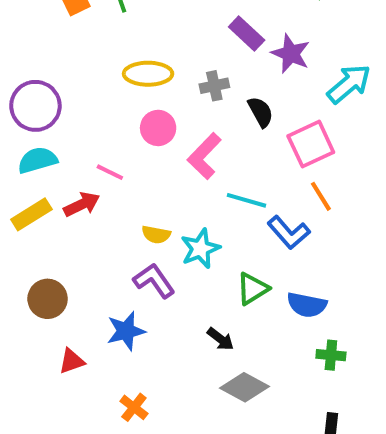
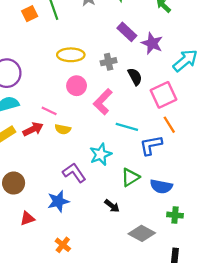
blue L-shape: (289, 232) -> (151, 145), turned 120
yellow semicircle: (156, 235) -> (63, 129), moved
gray diamond: (244, 387) -> (142, 233), moved

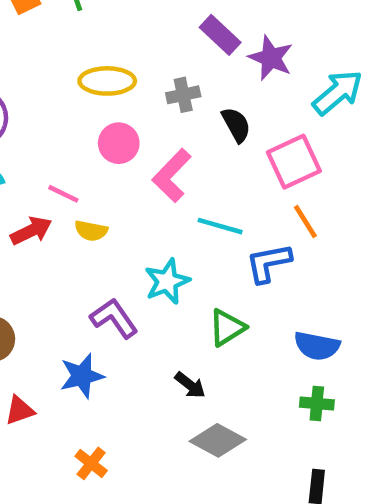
blue semicircle: (161, 186) -> (317, 346), moved
gray diamond: (142, 233) -> (218, 440), moved

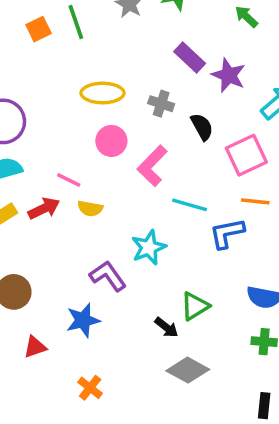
gray cross: (183, 95) -> (161, 104), turned 30
orange line: (305, 221) -> (255, 201), turned -52
green triangle: (227, 327) -> (195, 306), moved

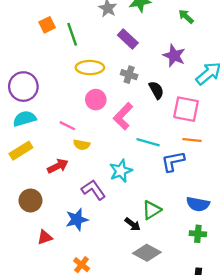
green line: (76, 22) -> (72, 34), moved
purple rectangle: (190, 57) -> (128, 39), moved
pink square: (246, 155) -> (186, 109), turned 36
red arrow: (44, 208) -> (58, 166), moved

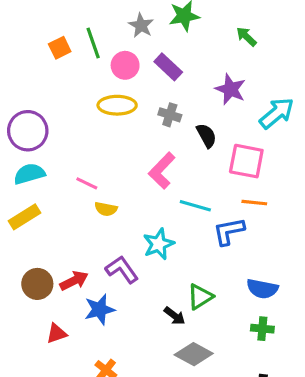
green line: (72, 34) -> (93, 43), moved
pink circle: (96, 100) -> (125, 65), moved
red arrow: (58, 166) -> (74, 281), moved

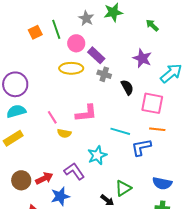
purple rectangle: (168, 67) -> (96, 55), moved
pink L-shape: (162, 171) -> (86, 113), moved, turned -140
pink line: (87, 183) -> (52, 117), turned 32

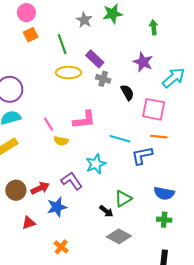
green arrow: (152, 25) -> (154, 27), turned 40
green line: (56, 29) -> (62, 44), moved
pink circle: (76, 43) -> (26, 13), moved

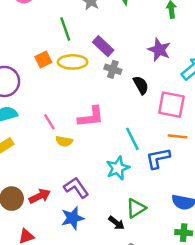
orange square: (31, 35) -> (43, 60), moved
cyan line: (120, 139) -> (132, 139), turned 48
cyan star: (96, 164) -> (118, 168), moved
blue star: (57, 207) -> (73, 218), moved

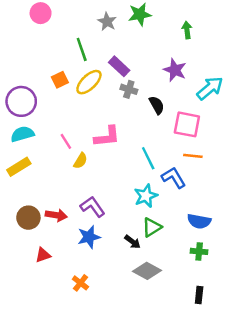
yellow ellipse: (73, 62) -> (89, 82), turned -44
yellow semicircle: (64, 141) -> (80, 161), turned -70
blue L-shape: (158, 158) -> (174, 178), turned 70
cyan star: (118, 168) -> (146, 196), moved
red arrow: (40, 196) -> (56, 215), turned 35

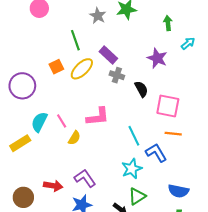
cyan arrow: (210, 88) -> (188, 43), moved, size x0.6
cyan semicircle: (22, 134) -> (39, 122), moved, turned -48
brown circle: (28, 218) -> (23, 197), moved

